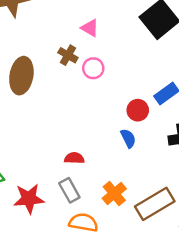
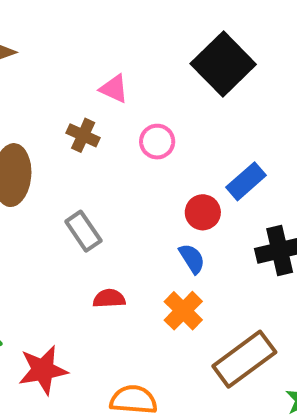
pink circle: (93, 68) -> (157, 142), moved
gray rectangle: (69, 190) -> (83, 231), moved
orange cross: (114, 193) -> (183, 311), moved

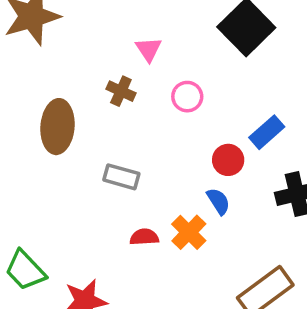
pink triangle: (114, 89) -> (149, 49), turned 32
gray rectangle: (83, 231) -> (121, 177), turned -40
orange cross: (183, 311) -> (189, 232), moved

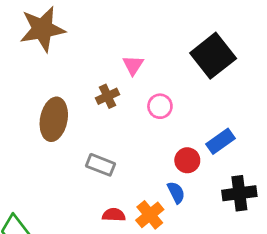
brown cross: (121, 91) -> (107, 96), turned 35

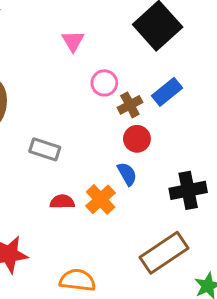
brown cross: (107, 96) -> (130, 105), moved
blue rectangle: (221, 141) -> (167, 92), moved
black cross: (239, 193) -> (188, 190), moved

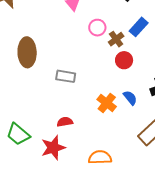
blue semicircle: (127, 174) -> (130, 98), moved
red semicircle: (62, 202) -> (65, 122), moved

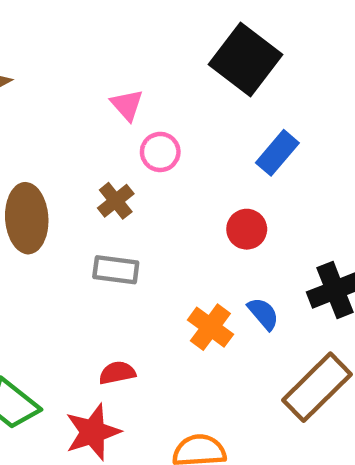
pink circle: (97, 28) -> (160, 152), moved
brown cross: (116, 39) -> (116, 201), moved

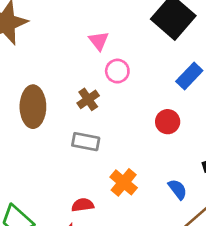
blue semicircle: (263, 314) -> (178, 189), moved
orange cross: (210, 327) -> (124, 182), moved

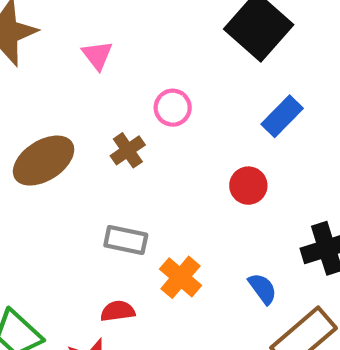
pink triangle: (99, 41) -> (97, 55), moved
brown ellipse: (33, 107) -> (44, 161), turned 57
gray rectangle: (86, 142) -> (126, 240), moved

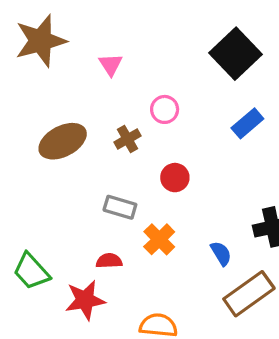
red circle: (248, 186) -> (175, 178), moved

